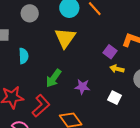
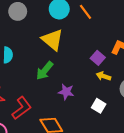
yellow triangle: (65, 38) -> (52, 40), turned -30
green arrow: (54, 78) -> (45, 71), moved

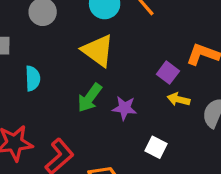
purple star: (66, 92) -> (124, 108), moved
white square: (99, 106) -> (156, 147), moved

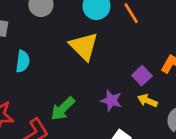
green arrow: (90, 98) -> (63, 109), moved
purple star: (124, 108) -> (111, 101), moved

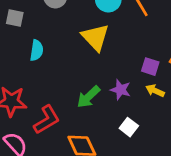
purple square: (142, 76) -> (150, 67), turned -30
green arrow: (63, 109) -> (88, 97), moved

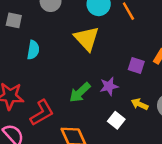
purple star: (121, 90) -> (109, 86), turned -30
yellow arrow: (155, 91) -> (140, 104), moved

